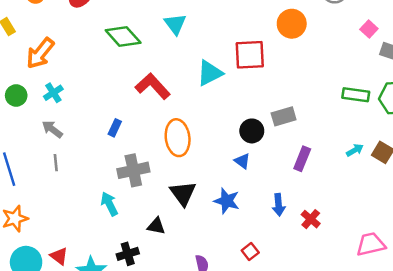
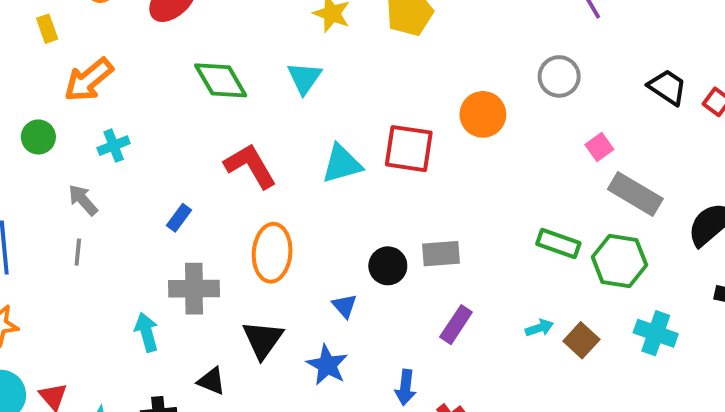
cyan cross: (53, 93) -> (114, 146), moved
blue triangle: (242, 161) -> (345, 306), moved

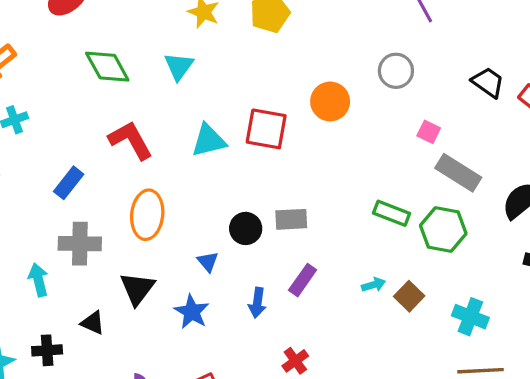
pink square: (599, 147) -> (429, 132), turned -30
blue rectangle: (179, 218) -> (69, 183), size x1.4
cyan cross: (656, 333) -> (470, 317), moved
blue arrow: (405, 387) -> (257, 303), moved

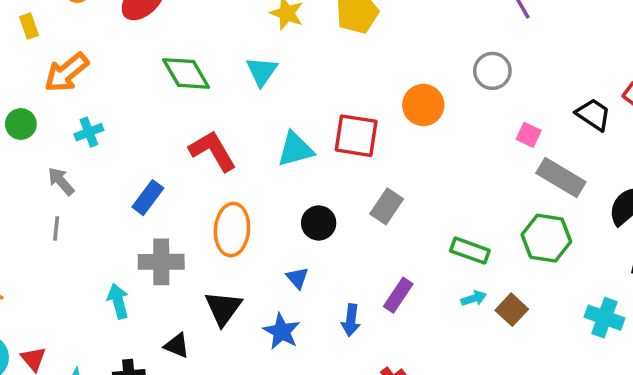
black trapezoid: (488, 82) -> (593, 115), moved
green rectangle: (392, 213) -> (470, 251), moved
gray rectangle: (291, 219) -> (387, 206), moved, turned -52
black circle: (246, 228) -> (319, 223), moved
cyan cross: (470, 317) -> (604, 318), moved

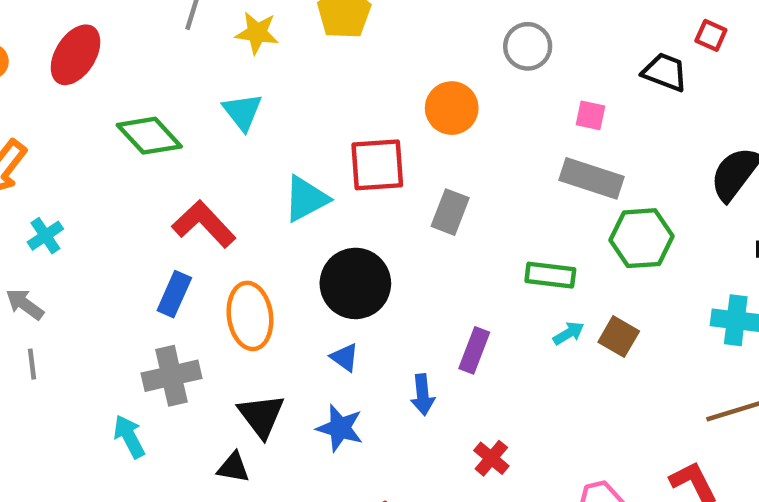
gray rectangle: (561, 177) -> (591, 178), moved
blue rectangle: (148, 198) -> (174, 294), moved
gray rectangle: (387, 206) -> (450, 212), moved
black circle: (319, 223) -> (355, 283), size x1.6
black triangle: (177, 346) -> (233, 468), moved

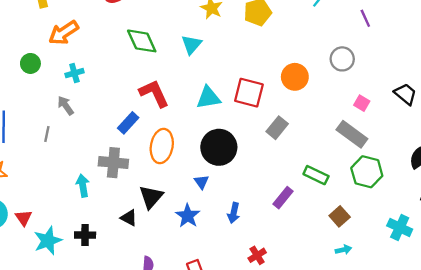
gray arrow: (25, 304) -> (66, 106), moved
cyan arrow: (569, 333) -> (343, 250), moved
purple rectangle: (474, 350) -> (283, 198), moved

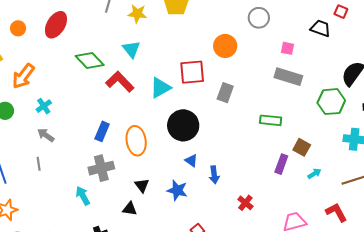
red L-shape: (154, 93) -> (120, 82), moved
green hexagon: (367, 172) -> (331, 102), moved
blue triangle: (201, 182) -> (191, 160), moved
black triangle: (151, 197) -> (142, 185), size x0.7
purple rectangle: (283, 198) -> (281, 164), moved

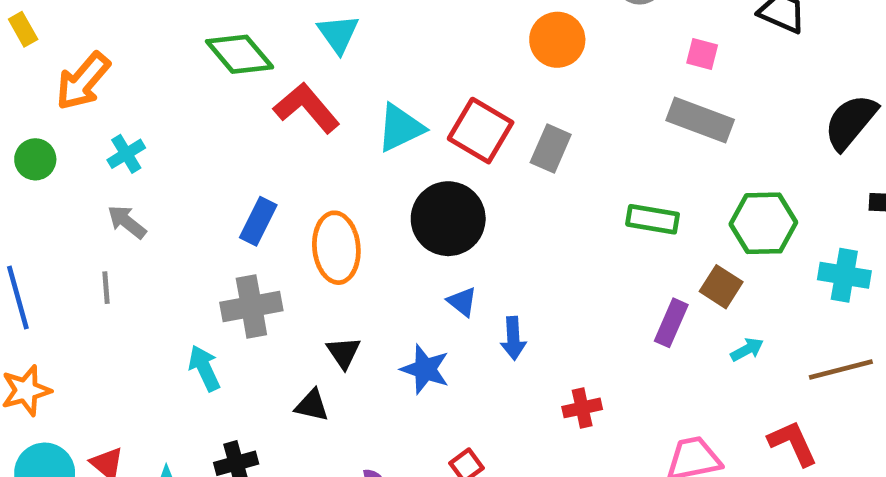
red square: (192, 72) -> (481, 131), moved, turned 32
green hexagon: (331, 102) -> (763, 223), moved
red cross: (245, 203) -> (582, 408), turned 35

